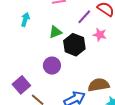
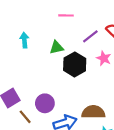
cyan arrow: (25, 19) -> (24, 40), moved, turned -32
purple circle: (52, 66) -> (45, 103), moved

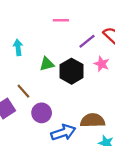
green triangle: (57, 47) -> (47, 64), moved
brown line: (25, 117) -> (23, 91), moved

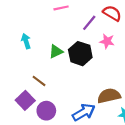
purple circle: (42, 113) -> (46, 111), moved

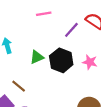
pink star: (107, 41) -> (90, 62), moved

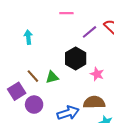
green triangle: (37, 57) -> (52, 77), moved
pink star: (90, 62) -> (97, 74), moved

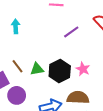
purple line: (90, 32) -> (71, 32), moved
black hexagon: (76, 58) -> (60, 71), moved

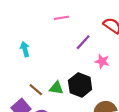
green triangle: (37, 69) -> (56, 88), turned 32
pink star: (83, 69) -> (102, 61), moved

